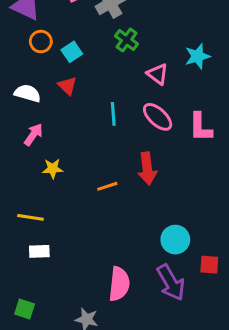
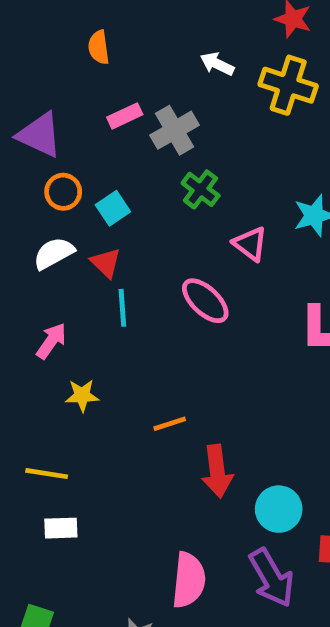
white semicircle: (28, 93) -> (54, 253), moved, turned -45
cyan line: (113, 114) -> (122, 308), moved
pink ellipse: (158, 117) -> (205, 301), moved
red arrow: (147, 169) -> (217, 471), moved

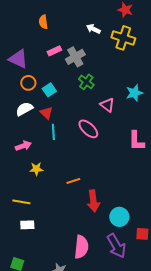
pink arrow: (51, 341) -> (23, 146), turned 35

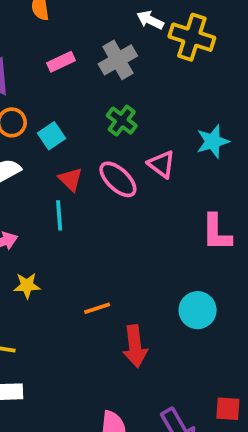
white arrow: (93, 29) -> (150, 20), moved
gray cross: (75, 57) -> (118, 60), moved
red triangle: (46, 113) -> (71, 179), moved
pink ellipse: (88, 129) -> (118, 179), moved
cyan circle: (119, 217) -> (198, 310), moved

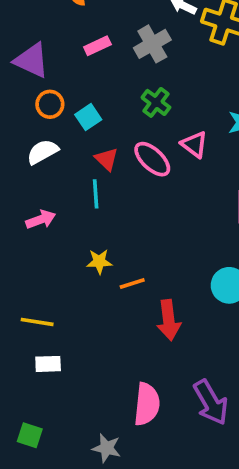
yellow star: (27, 286) -> (99, 262), moved

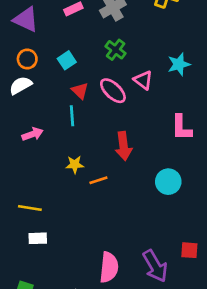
orange circle: (50, 104) -> (27, 59), moved
white semicircle: (43, 152) -> (21, 85), moved
red arrow: (169, 320) -> (123, 146), moved

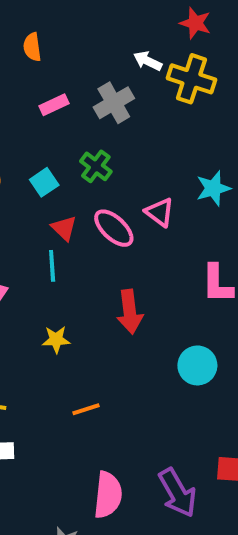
green cross: (116, 50) -> (96, 166), moved
orange line: (98, 180) -> (86, 409), moved

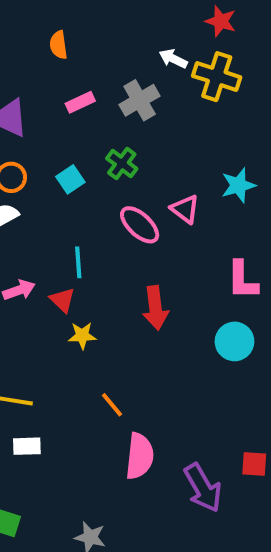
red triangle: (64, 228) -> (62, 300), moved
cyan circle: (197, 365) -> (234, 341), moved
orange line: (86, 409) -> (112, 405), turned 68
pink semicircle: (108, 495) -> (140, 456), moved

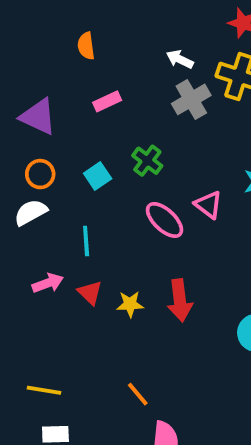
white arrow: (173, 59) -> (180, 59), moved
gray cross: (140, 100) -> (191, 99), moved
cyan line: (78, 262) -> (86, 241), moved
yellow star: (82, 336) -> (130, 304), moved

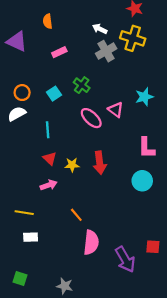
purple triangle: (38, 117) -> (17, 42), moved
pink arrow: (48, 283) -> (49, 185), moved

